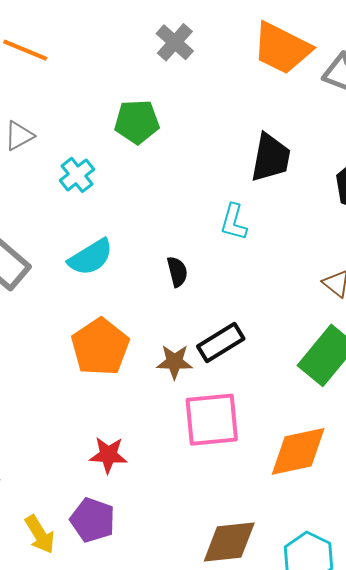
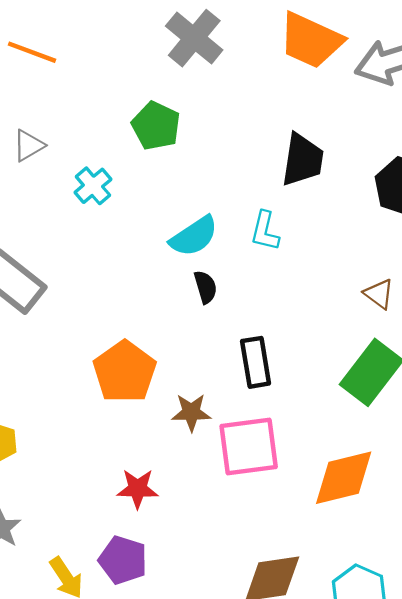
gray cross: (175, 42) -> (194, 38), size x1.4
green pentagon: (137, 122) -> (156, 126), turned 30
cyan semicircle: (91, 257) -> (194, 236), moved
black rectangle: (221, 342) -> (256, 362), turned -66
brown star: (174, 362) -> (191, 412), moved

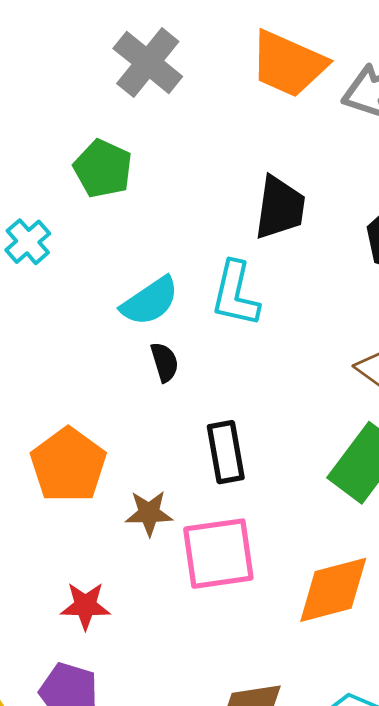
cyan L-shape: (265, 231) -> (235, 294), size x1.4

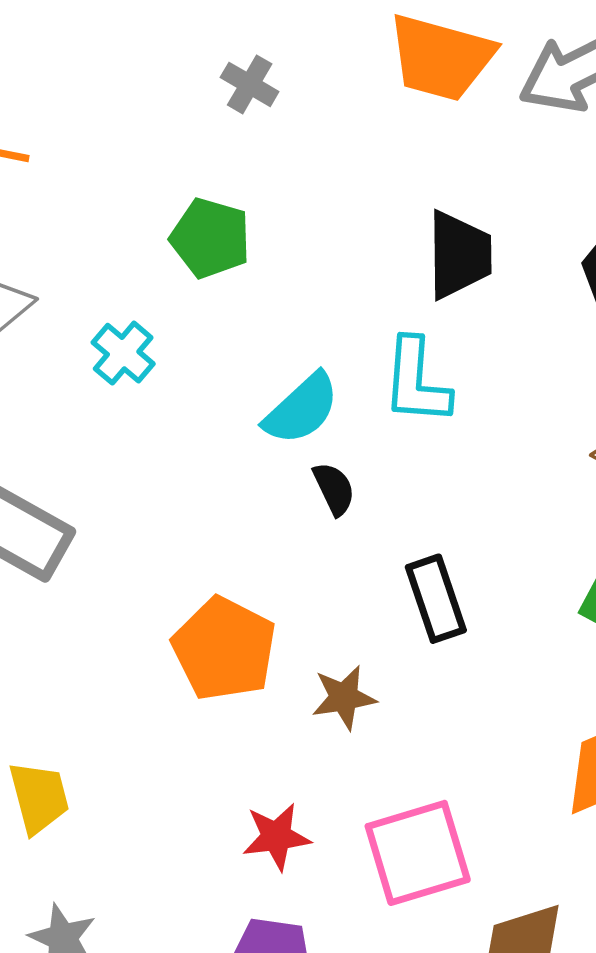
gray cross: (148, 62) -> (250, 84), size x0.6
pink square: (218, 554) -> (418, 853), moved

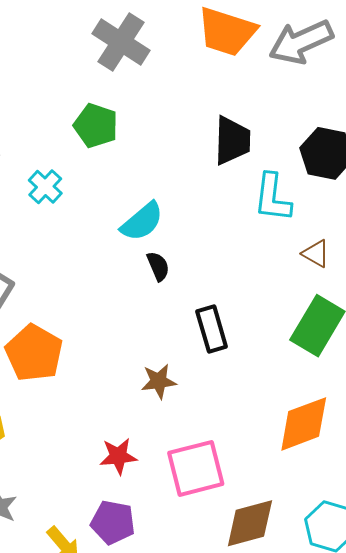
gray cross: (250, 84) -> (121, 42), size x1.8
cyan L-shape: (416, 381) -> (273, 198), moved
orange pentagon: (224, 649) -> (34, 353), moved

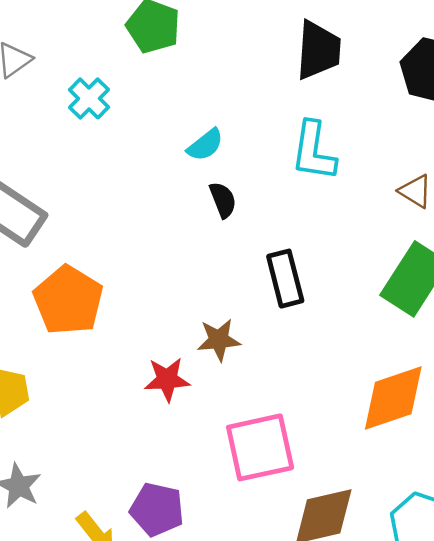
cyan L-shape: (273, 198) -> (314, 151), moved
cyan semicircle: (142, 222) -> (205, 145), size x0.7
red star: (118, 456) -> (167, 379), moved

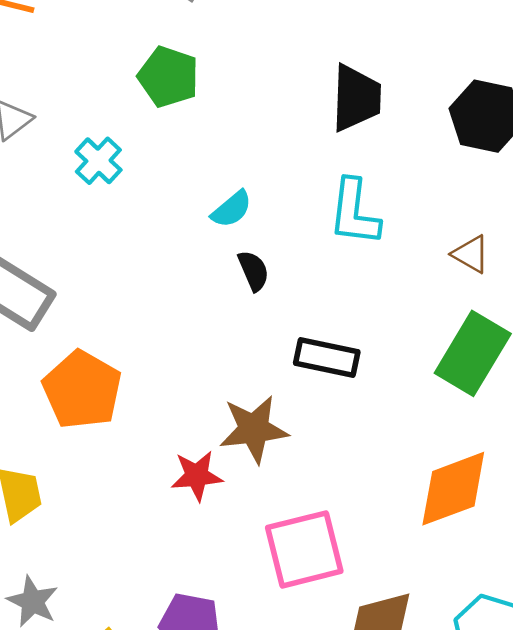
black rectangle: (285, 279) -> (327, 358), turned -62
brown star: (219, 340) -> (254, 429), size x1.4

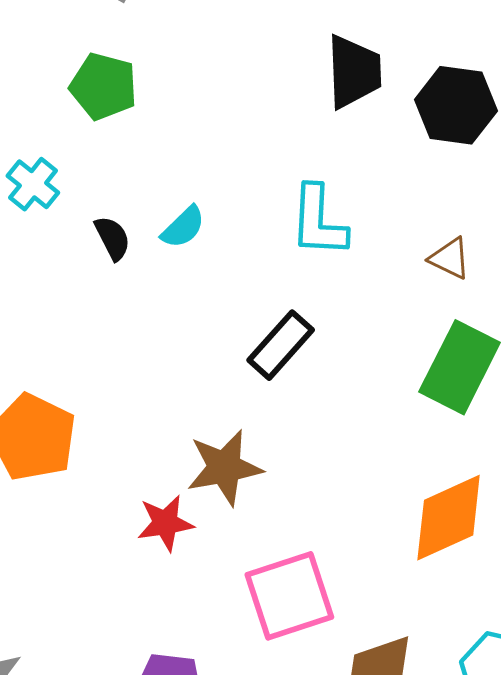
black trapezoid: (356, 98) -> (354, 72), moved
black semicircle: (253, 271) -> (113, 238), moved
black rectangle: (327, 358) -> (281, 345), moved, turned -56

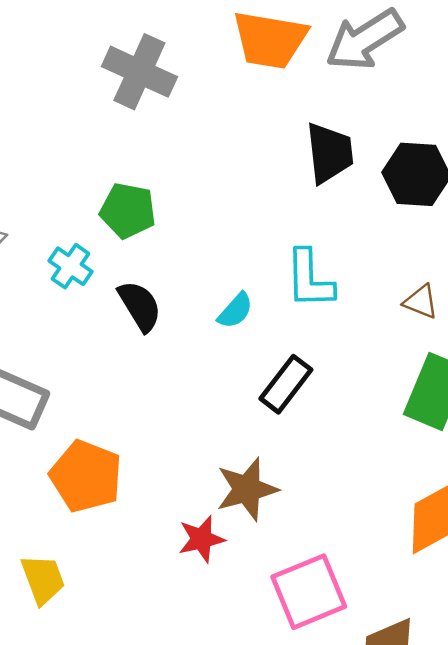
green pentagon: (104, 86) -> (128, 211), moved
cyan semicircle: (183, 227) -> (235, 311), moved
black semicircle: (113, 238) -> (140, 306), size x1.4

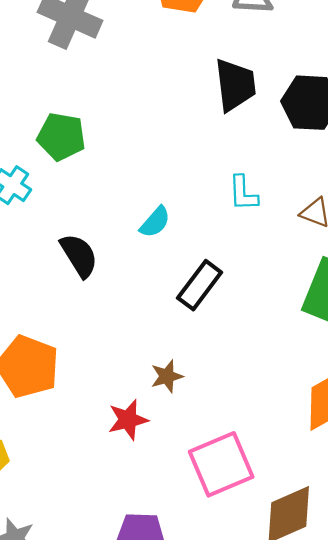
cyan L-shape: (309, 279) -> (243, 193), moved, size x0.7
black semicircle: (140, 306) -> (79, 255), moved
brown star: (247, 489) -> (167, 376), size x0.6

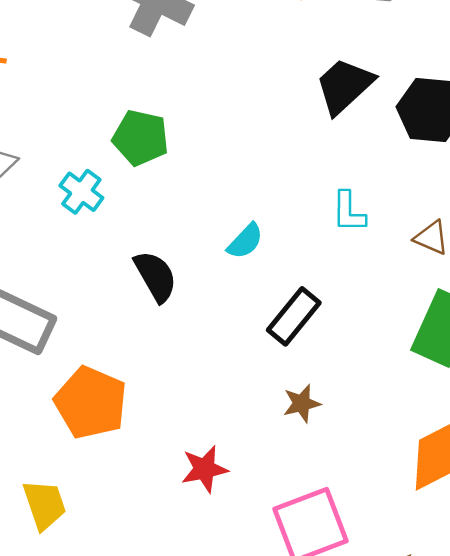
black trapezoid: (235, 85) -> (344, 86), turned -128
brown star: (167, 376) -> (302, 403), moved

